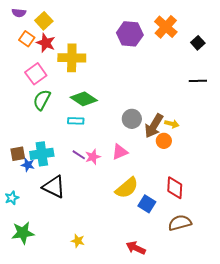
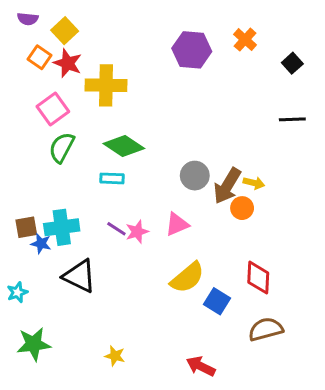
orange cross: (166, 27) -> (245, 40), size x0.7

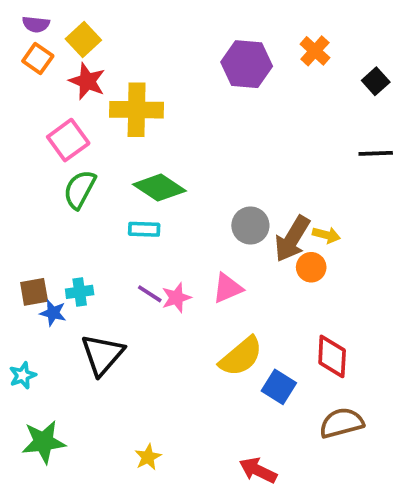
orange square: (40, 57) -> (38, 58), moved
cyan cross: (62, 227) -> (80, 292), size x0.6
black triangle: (79, 276) -> (102, 355), turned 45
yellow star: (115, 356) -> (148, 457), turned 30

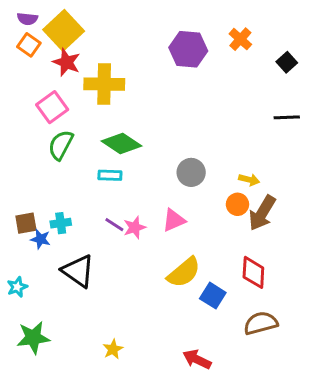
yellow square: (83, 39) -> (64, 30), size x1.5
brown arrow: (292, 239) -> (262, 213), moved
black triangle: (102, 355) -> (78, 271), turned -36

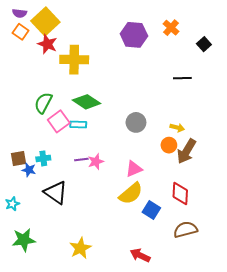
pink square: (52, 107) -> (59, 121), moved
black line: (287, 117) -> (182, 78), moved
pink triangle: (174, 220) -> (134, 169), moved
purple line: (114, 225) -> (81, 160), turned -40
yellow star: (113, 349) -> (80, 248), size x1.5

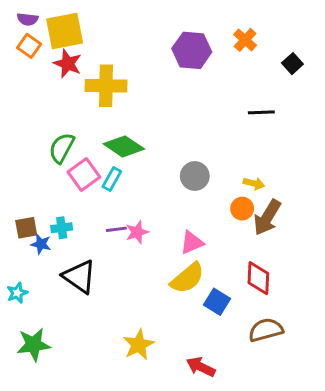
yellow square: (45, 21) -> (65, 31), turned 32
cyan rectangle: (78, 124) -> (112, 179), turned -63
yellow star: (80, 248) -> (139, 345), moved

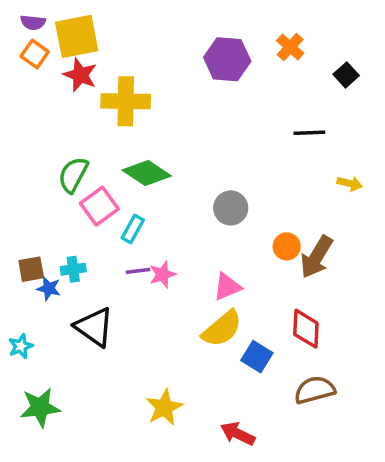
cyan rectangle: (112, 179) -> (133, 229), moved
yellow arrow: (254, 183) -> (350, 183), moved

